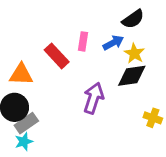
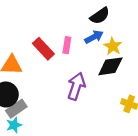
black semicircle: (133, 19) -> (100, 16), moved
pink rectangle: (83, 41) -> (67, 45), moved

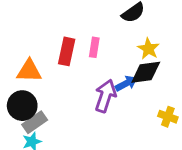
blue arrow: (94, 37) -> (126, 83), moved
red rectangle: (43, 49) -> (67, 51), turned 55

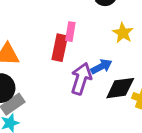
red rectangle: (67, 51) -> (60, 48), moved
black diamond: (146, 72) -> (120, 88), moved

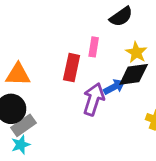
pink rectangle: (70, 32) -> (94, 47), moved
black diamond: (120, 88) -> (134, 74), moved

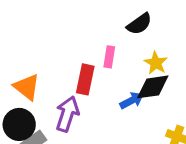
orange triangle: (18, 74) -> (27, 87), turned 36
purple arrow: (94, 99) -> (67, 114), moved

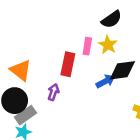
yellow star: (156, 63) -> (108, 45), moved
purple arrow: (67, 114) -> (53, 92), size x0.6

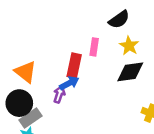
yellow star: (108, 45) -> (129, 46), moved
blue arrow: (105, 81) -> (69, 83), moved

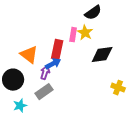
yellow star: (129, 46) -> (85, 33), moved
orange triangle: (26, 72) -> (29, 55), moved
gray rectangle: (31, 118) -> (44, 92), moved

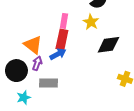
pink rectangle: (73, 35) -> (64, 21), moved
purple arrow: (45, 73) -> (37, 63), moved
gray rectangle: (44, 92) -> (48, 83), turned 36

